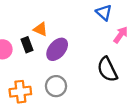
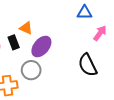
blue triangle: (104, 13) -> (85, 13), turned -42
gray circle: (56, 86) -> (31, 70), moved

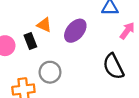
purple ellipse: (41, 47) -> (75, 31), moved

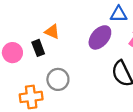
purple ellipse: (75, 31) -> (100, 37), moved

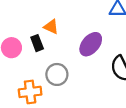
purple ellipse: (100, 37) -> (91, 44), moved

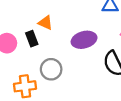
purple ellipse: (91, 44) -> (84, 40), turned 35

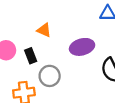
black rectangle: (32, 39) -> (31, 56), moved

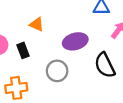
gray circle: (50, 76) -> (57, 71), moved

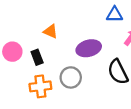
orange cross: (16, 88) -> (40, 86), moved

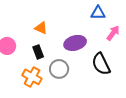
black rectangle: (37, 57) -> (38, 52), moved
orange cross: (40, 86) -> (32, 77), turned 36

